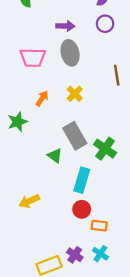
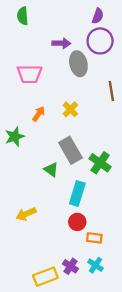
purple circle: (105, 24) -> (100, 41), size x1.5
gray ellipse: (70, 53) -> (78, 64), moved

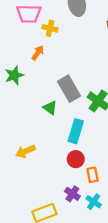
yellow cross: (70, 109) -> (50, 28), moved, turned -32
orange rectangle: (94, 238) -> (93, 175), turned 72
purple cross: (70, 266) -> (72, 194), moved

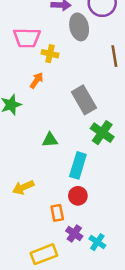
gray rectangle: (69, 89) -> (84, 100), moved
green triangle: (50, 108) -> (50, 140), turned -40
orange rectangle: (93, 175) -> (57, 213), moved

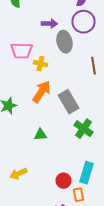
orange arrow: (37, 80) -> (41, 92), moved, size x1.6
cyan rectangle: (78, 165) -> (86, 173), moved
orange rectangle: (57, 213) -> (78, 195), moved

